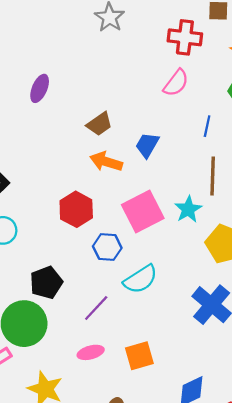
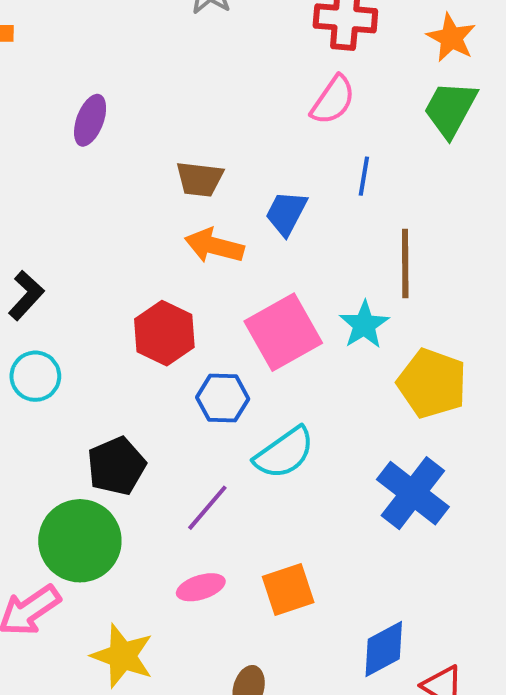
brown trapezoid: (99, 124) -> (200, 179), turned 44
blue line: (207, 126) -> (364, 176), moved

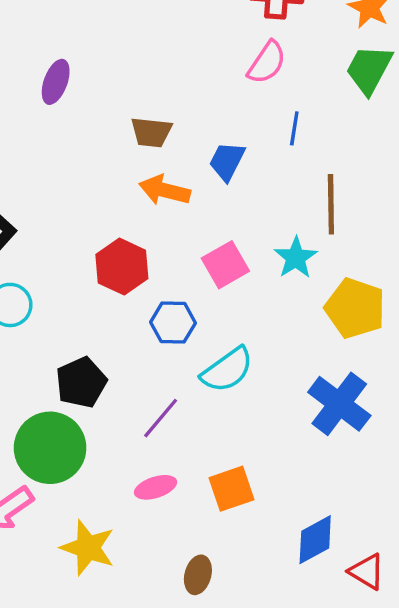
pink square: (283, 332) -> (225, 265), size x0.7

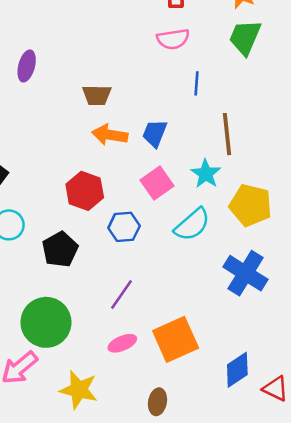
pink semicircle: (267, 63) -> (173, 39), turned 52
blue trapezoid: (227, 161) -> (155, 133), moved
cyan semicircle: (227, 370) -> (192, 225), moved
black pentagon: (81, 382) -> (60, 249), moved
orange square: (231, 489) -> (176, 339), size x1.4

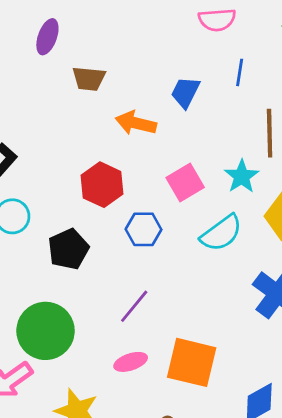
brown trapezoid: (97, 95) -> (89, 79), moved
blue trapezoid: (155, 133) -> (185, 92), moved
orange square: (176, 339) -> (192, 362), turned 33

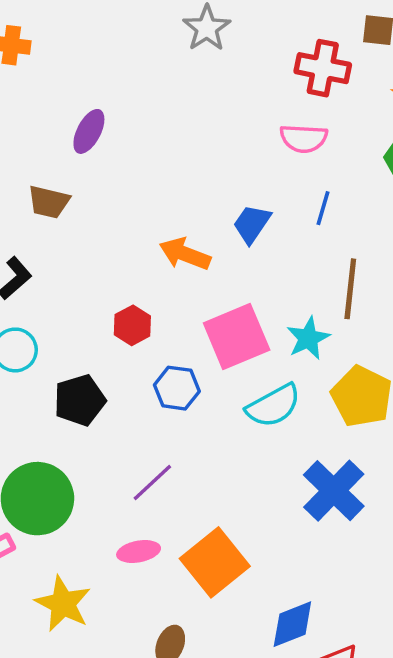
brown trapezoid: (89, 79) -> (49, 202), moved
pink square: (185, 183) -> (237, 336), size x1.4
red hexagon: (102, 185) -> (132, 325), size x0.7
orange square: (192, 362) -> (215, 562), turned 30

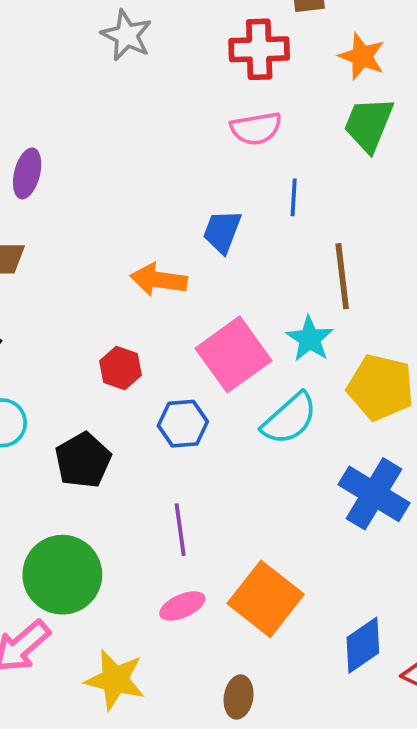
purple line: (152, 483) -> (180, 530), turned -42

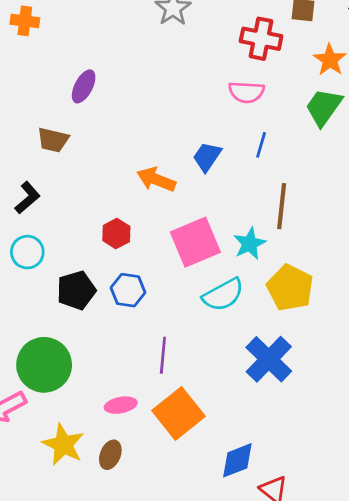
blue hexagon: (183, 424) -> (128, 290), moved
purple line: (180, 530) -> (163, 355), moved
brown ellipse: (239, 697) -> (110, 455), moved

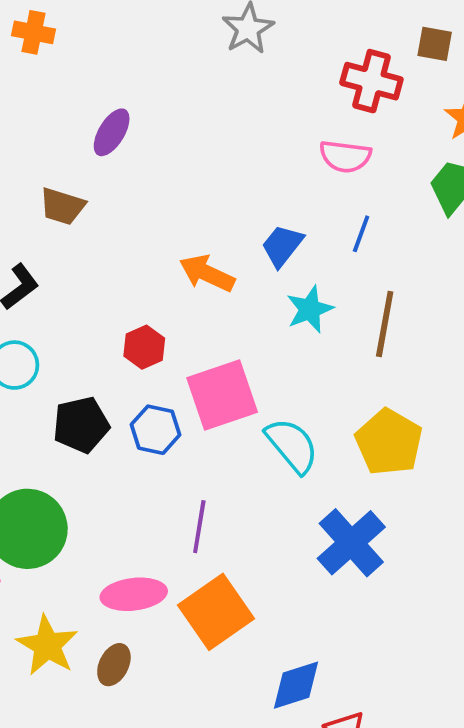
pink square: (195, 242) -> (222, 395), moved
cyan star: (250, 244) -> (310, 309), moved
cyan semicircle: (223, 295) -> (292, 446), turned -105
pink ellipse: (121, 405) -> (134, 594), size x1.4

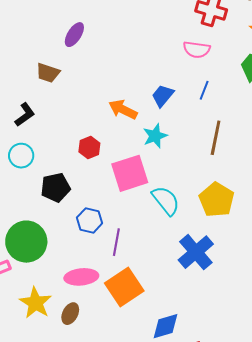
cyan star: (310, 309) -> (155, 136), moved
blue hexagon: (155, 430) -> (90, 220), moved

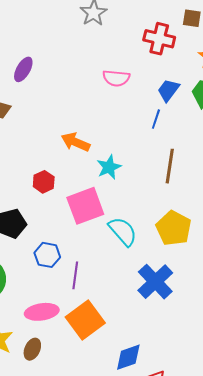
pink semicircle: (197, 50) -> (116, 78), moved
blue trapezoid: (163, 96) -> (168, 90), moved

